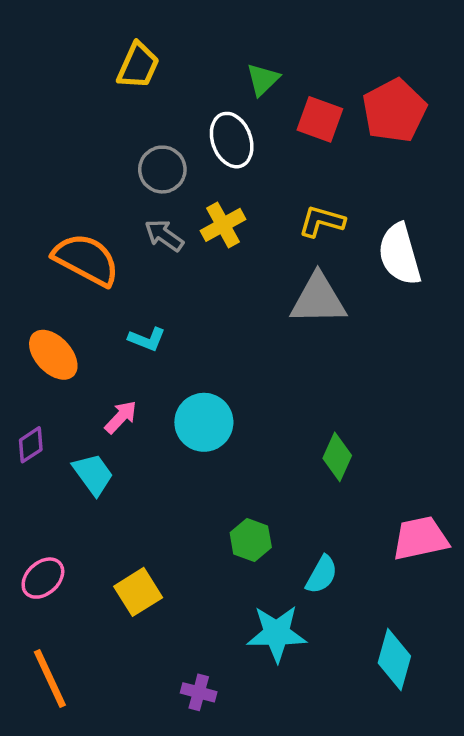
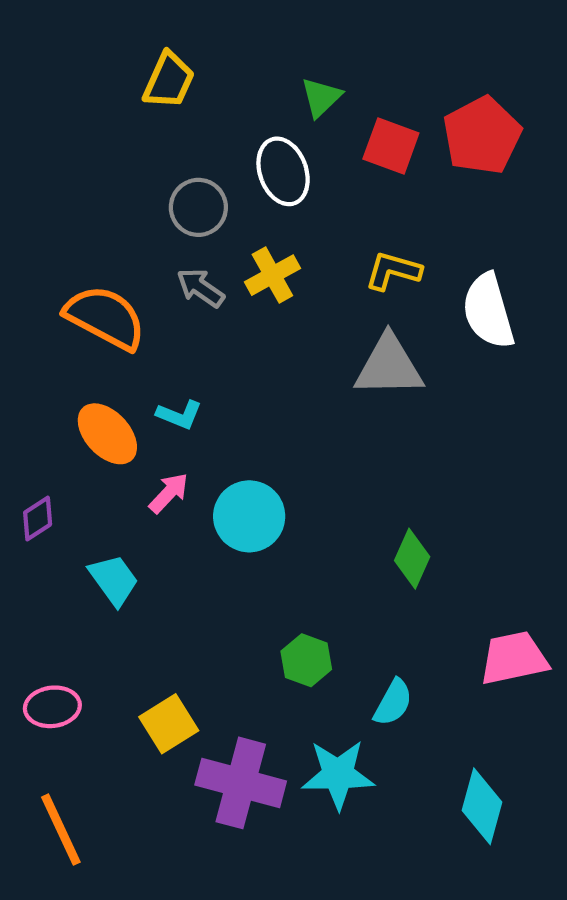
orange ellipse: (53, 355) -> (107, 434), moved
pink arrow: (121, 417) -> (169, 493), moved
purple diamond: (31, 445) -> (38, 518), moved
pink ellipse: (43, 578) -> (52, 707), turned 36
purple cross: (199, 692) -> (241, 783), moved, size x2.0

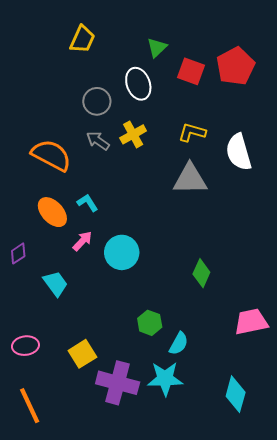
cyan L-shape: (179, 415) -> (88, 203), turned -145
cyan semicircle: (393, 703) -> (179, 344), moved

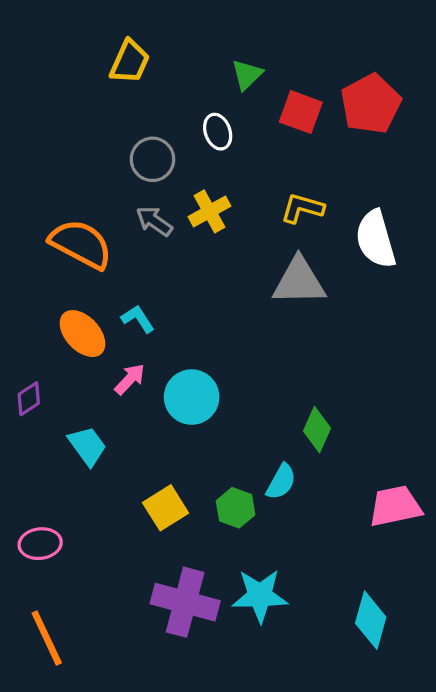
white ellipse: (138, 84) -> (218, 132), size x0.7
cyan semicircle: (179, 344) -> (281, 482), moved
yellow square: (82, 354) -> (166, 508), moved

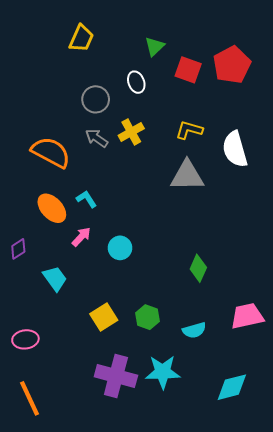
cyan circle: (192, 397) -> (120, 248), size x0.7
cyan semicircle: (281, 482) -> (194, 330), moved, turned 45
cyan diamond: (371, 620) -> (232, 387), turned 60

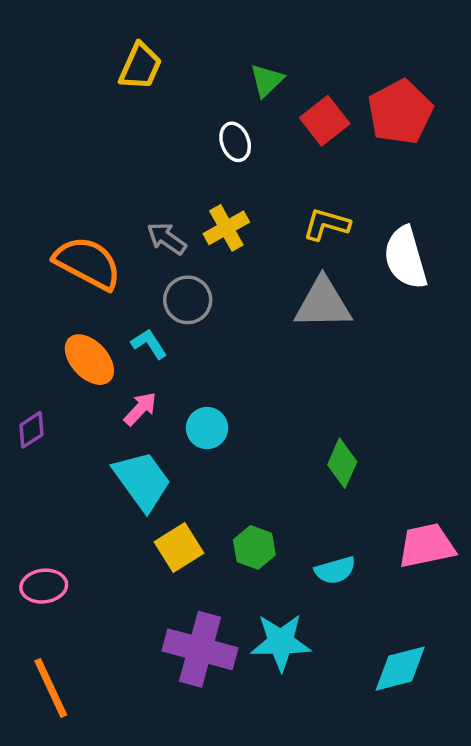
red square: (188, 70) -> (325, 121), turned 32
gray circle: (96, 99) -> (188, 300), moved
cyan trapezoid: (55, 278) -> (142, 481), moved, size x1.4

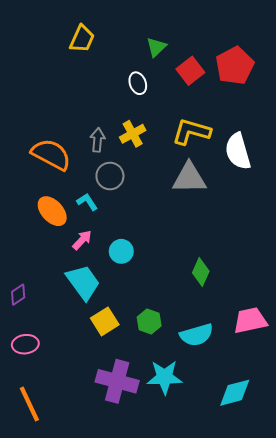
yellow L-shape: (326, 224) -> (191, 132), size x1.4
gray arrow: (167, 238) -> (98, 140), turned 60
purple diamond: (31, 430) -> (18, 295), moved
cyan semicircle: (335, 570) -> (197, 335), size x1.4

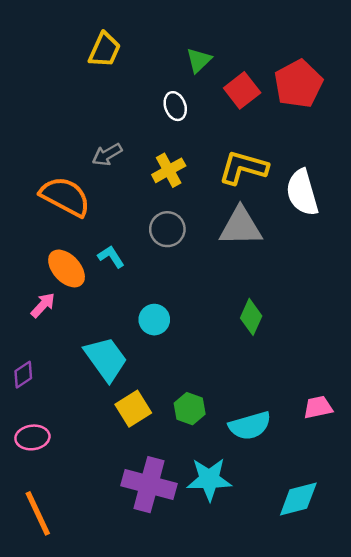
gray arrow: (98, 140) -> (107, 155), moved, turned -125
gray circle: (110, 176) -> (167, 229), moved
pink arrow: (82, 240) -> (43, 305), moved
green diamond: (201, 272) -> (251, 317), moved
pink trapezoid: (250, 320) -> (318, 407), size x0.7

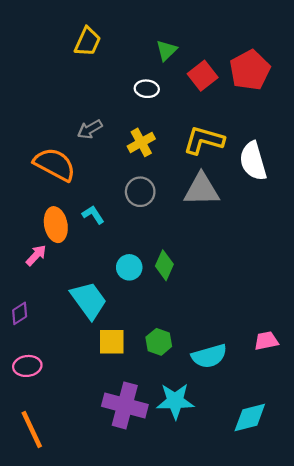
white ellipse: (175, 106) -> (147, 89), turned -65
orange ellipse: (67, 268) -> (56, 225), turned 32
green diamond: (251, 317) -> (164, 265), moved
yellow square: (133, 409) -> (112, 342), turned 32

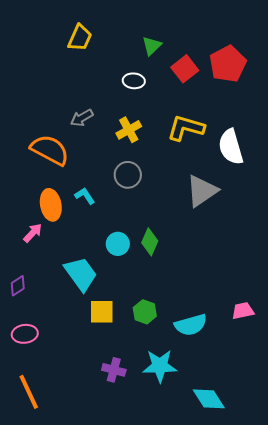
gray triangle: (202, 190) -> (202, 191), moved, turned -33
purple cross: (125, 405) -> (114, 370), size x0.6
cyan diamond: (250, 417) -> (209, 399), moved, turned 72

